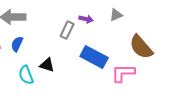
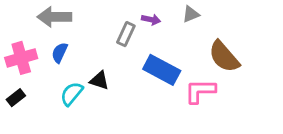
cyan semicircle: (26, 75) -> (72, 94), turned 60

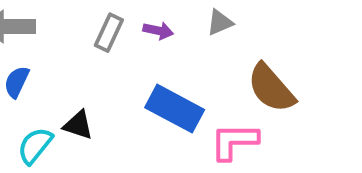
gray rectangle: (126, 34) -> (109, 33), moved

